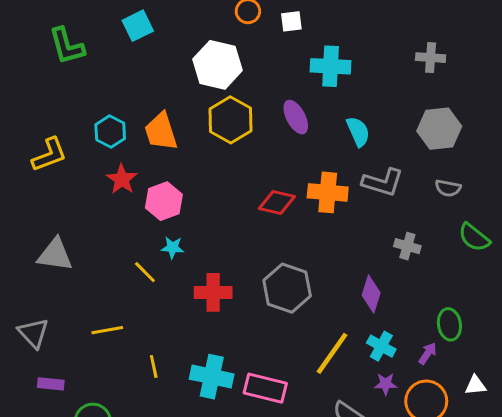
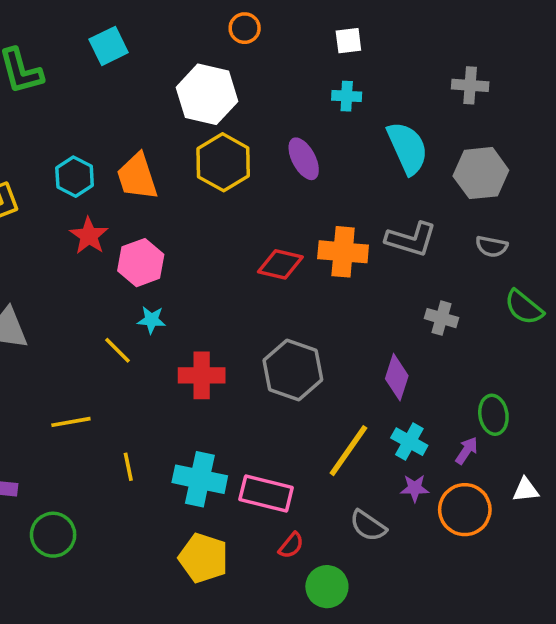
white square: (291, 21) -> (348, 41), moved
cyan cross: (331, 66) -> (347, 96), size x0.6
cyan semicircle: (358, 132) -> (408, 148), moved, size x1.4

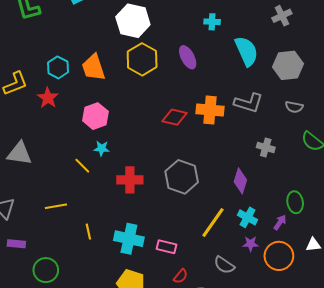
gray cross: (470, 85) -> (282, 16), turned -30
red star: (89, 236) -> (48, 98), moved
pink rectangle: (266, 494) -> (166, 247), size x0.7

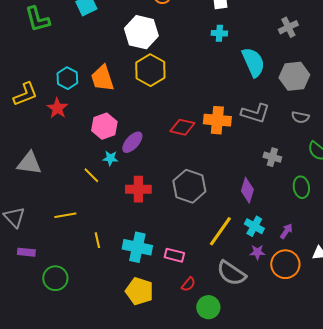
purple ellipse: (188, 57) -> (132, 142), moved, turned 70
green ellipse: (295, 202) -> (301, 187), moved
gray semicircle: (224, 265) -> (231, 273), size x1.4

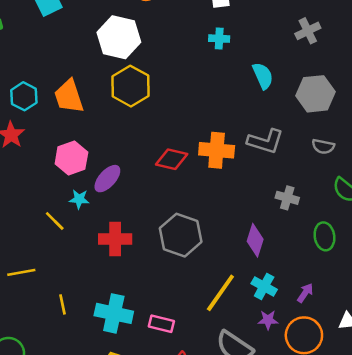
cyan semicircle: (253, 62) -> (263, 76), size x0.7

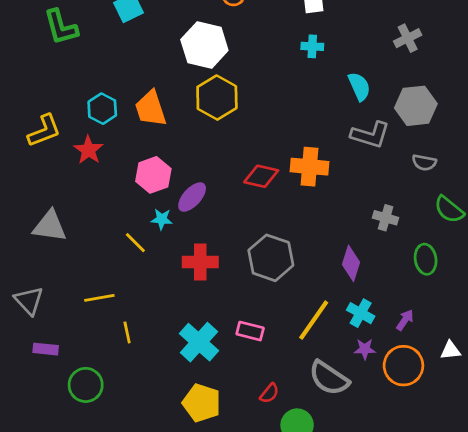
gray L-shape: (265, 141) -> (370, 135), moved
yellow line: (62, 304) -> (127, 332), moved
cyan cross: (114, 313) -> (199, 342), turned 30
pink rectangle: (161, 324) -> (250, 331), moved

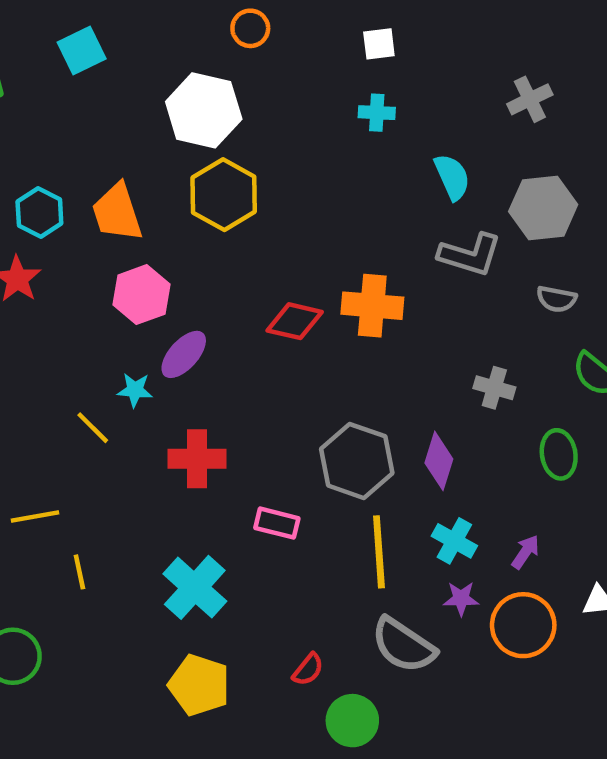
pink hexagon: (153, 175) -> (142, 295), moved
gray hexagon: (271, 258) -> (357, 461), moved
yellow line: (314, 320) -> (379, 552), turned -39
pink rectangle: (250, 331) -> (277, 523), moved

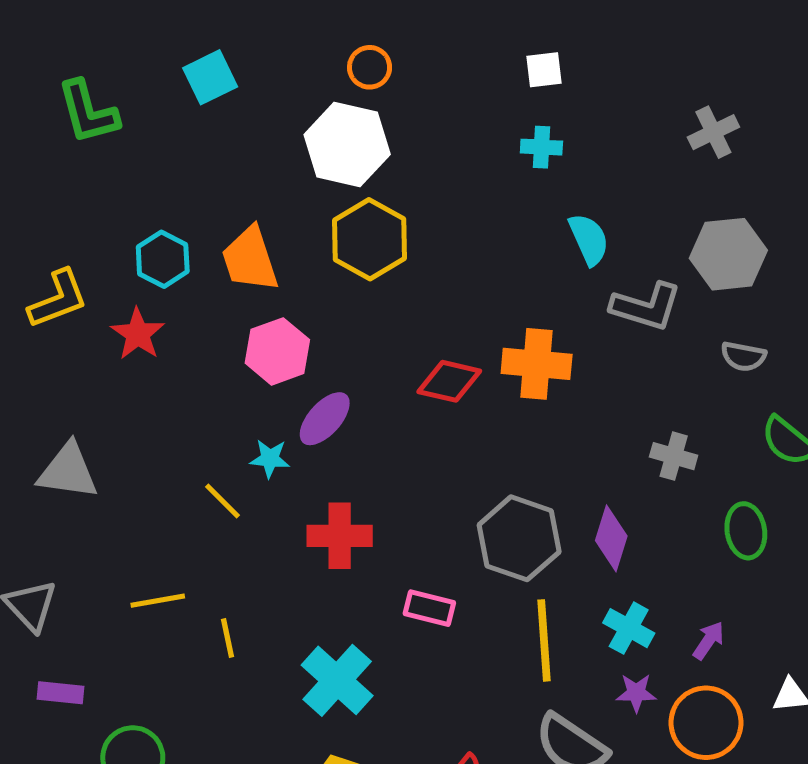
orange circle: (250, 28) -> (370, 67), moved
cyan semicircle: (452, 177) -> (589, 239), moved
yellow line: (79, 572) -> (227, 638), moved

